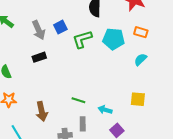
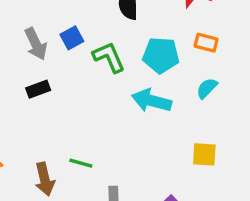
green L-shape: (82, 39) -> (109, 57), turned 85
green line: (78, 100) -> (81, 163), moved
cyan arrow: (105, 110) -> (152, 101), moved, size x1.6

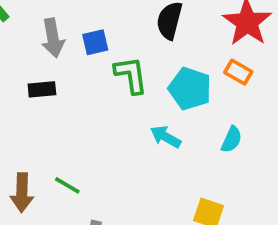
orange rectangle: (206, 43) -> (238, 72), moved
cyan semicircle: (207, 88) -> (231, 139), turned 145
cyan arrow: (152, 101) -> (166, 137), size x0.7

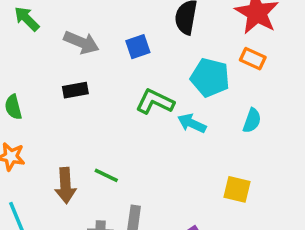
gray arrow: (53, 38) -> (81, 42), turned -52
blue square: (95, 42) -> (138, 47), moved
green L-shape: (131, 75) -> (155, 102), moved, turned -51

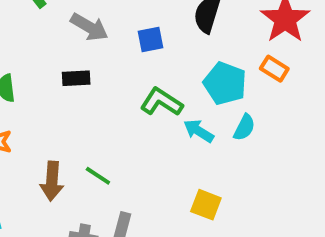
cyan semicircle: (252, 121) -> (244, 127), moved
yellow square: (237, 189) -> (206, 205), moved

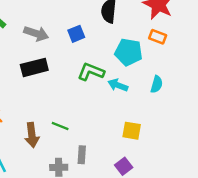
black rectangle: (76, 78) -> (34, 67), size x1.5
cyan semicircle: (244, 127) -> (157, 84), moved

